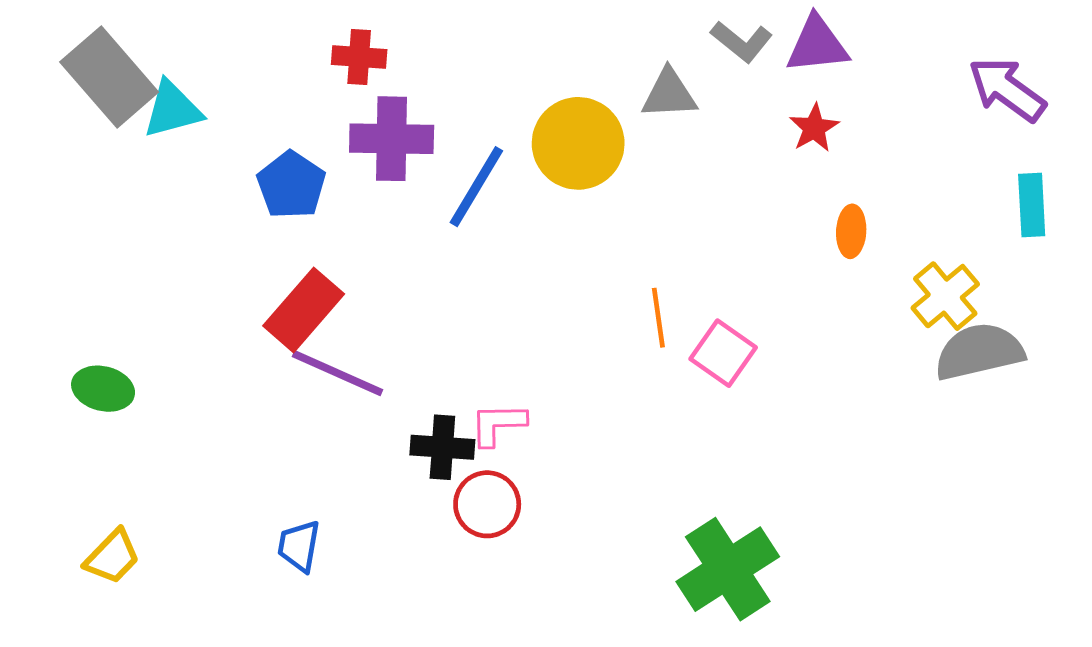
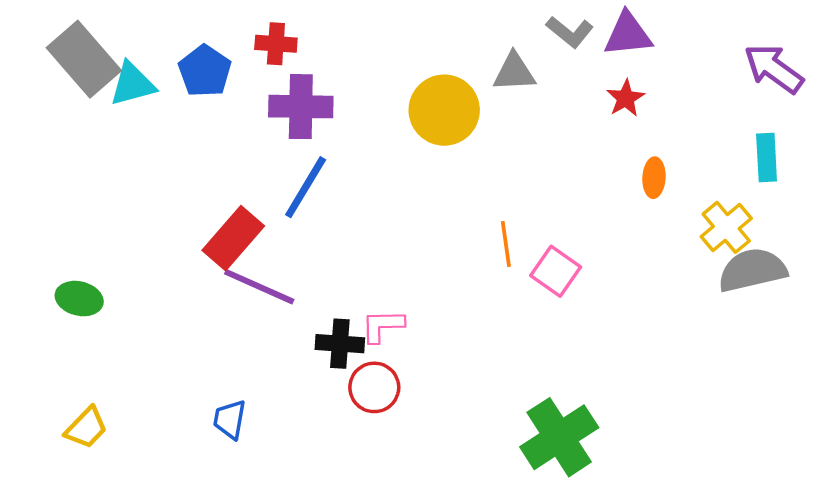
blue pentagon: (291, 185) -> (205, 71), moved
blue line: (476, 187) -> (306, 187), moved
cyan rectangle: (1032, 205) -> (767, 158), moved

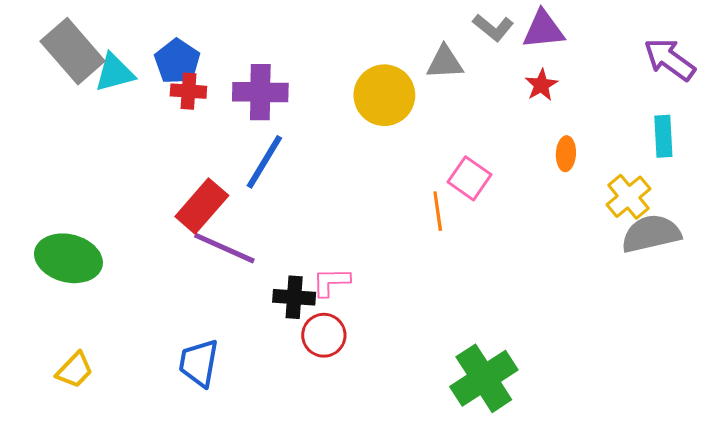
red cross: (276, 44) -> (188, 91), moved
pink square: (556, 271) -> (470, 178), moved
green ellipse: (79, 299) -> (68, 258), size x1.6
blue trapezoid: (230, 419) -> (199, 363), size x1.4

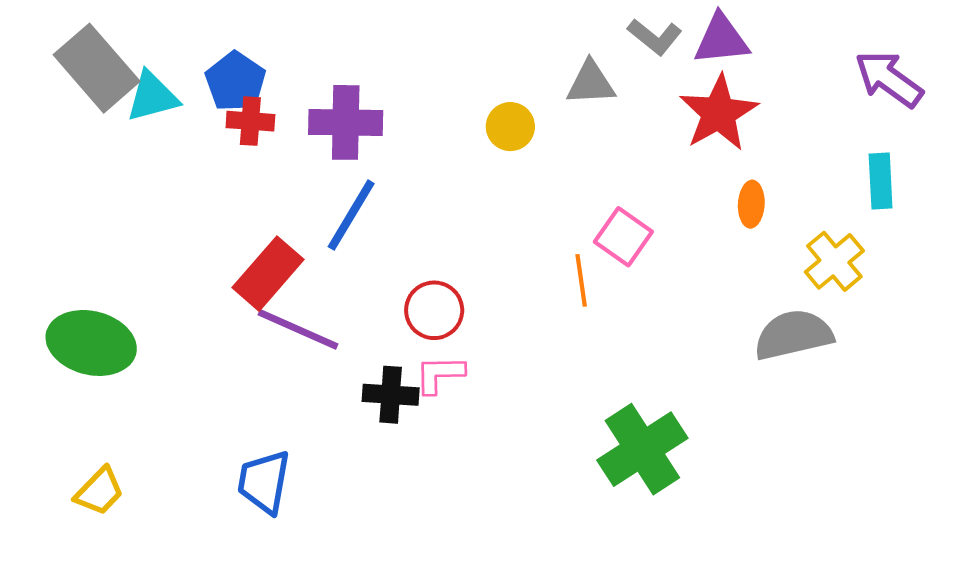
red star: (541, 85) -> (719, 113), size x1.8
yellow circle: (384, 95) -> (510, 127), size x0.6
gray semicircle: (651, 234) -> (793, 335), moved
red circle: (324, 335) -> (434, 310), moved
green cross: (484, 378) -> (642, 449), moved

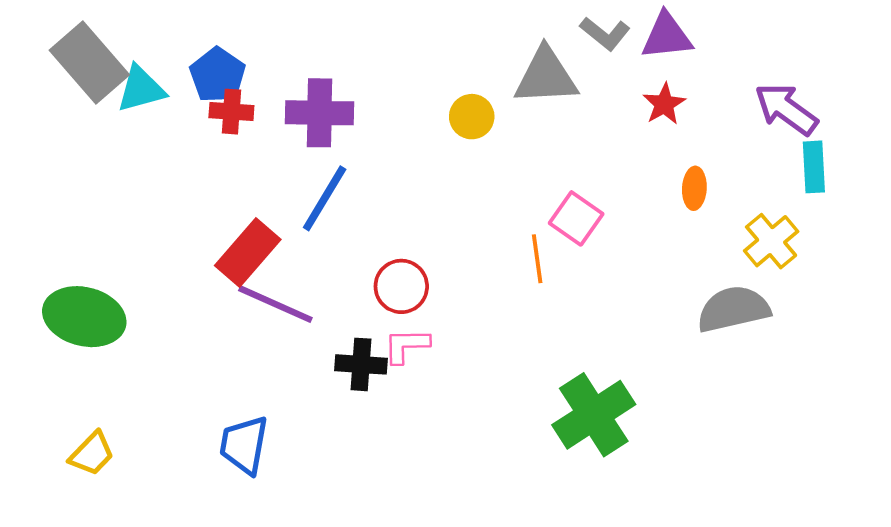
purple arrow: (889, 79) -> (786, 109), moved
gray triangle: (591, 83) -> (546, 76), size x1.4
red star: (719, 113) -> (664, 104), size x0.6

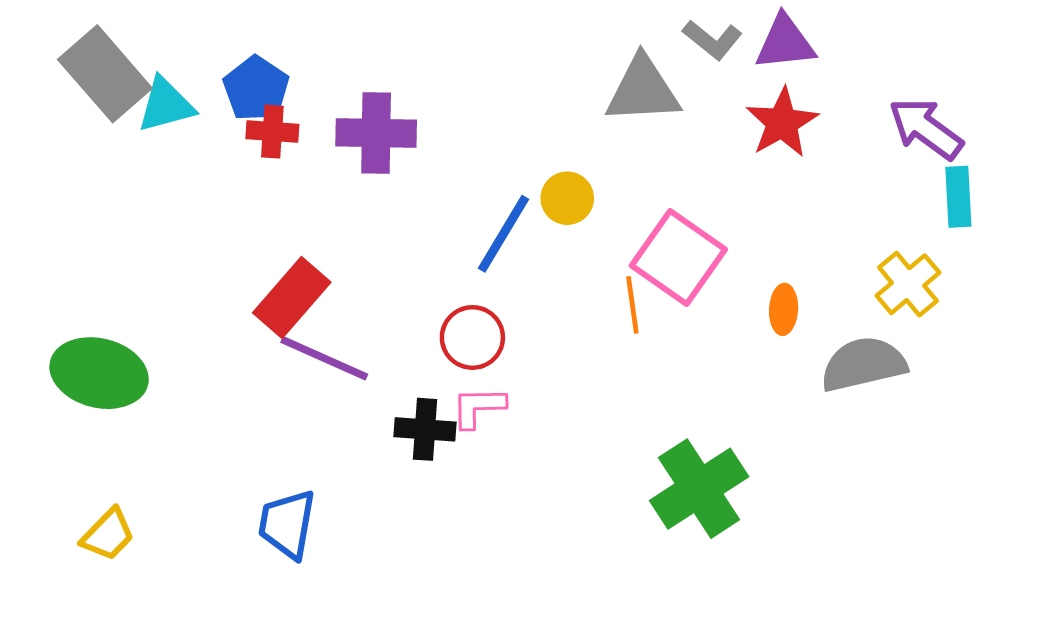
red star: (664, 104) -> (782, 123), size x1.4
yellow circle: (472, 117) -> (567, 198), moved
orange ellipse: (694, 188) -> (784, 309), moved
blue line: (325, 198) -> (504, 234), moved
pink square: (576, 218) -> (678, 257), size x1.5

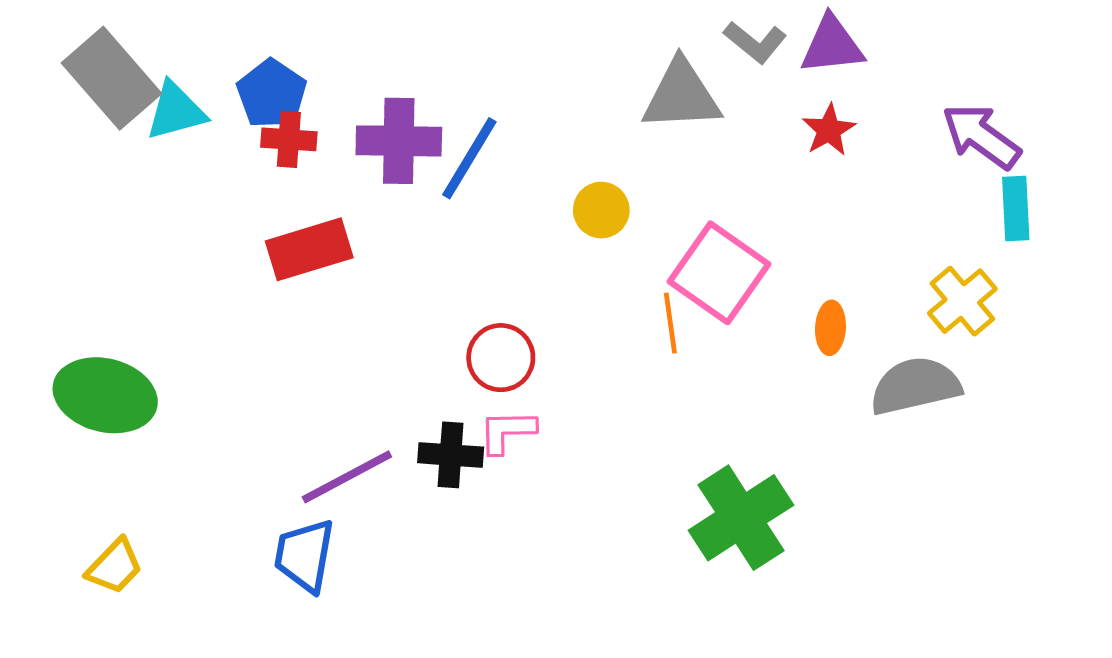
red star: (782, 123) -> (829, 130), size x0.7
blue line: (504, 234) -> (469, 158), moved
red rectangle: (292, 297) -> (309, 249), moved, turned 32
purple line: (324, 358) -> (347, 477), moved, turned -52

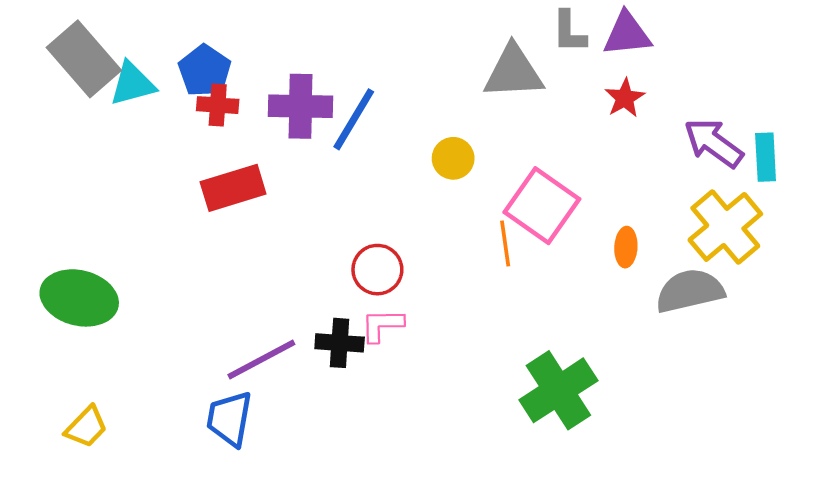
gray L-shape: (755, 42) -> (569, 32), turned 51
purple arrow: (981, 136) -> (713, 143), moved
yellow cross: (962, 301) -> (725, 227), size x1.4

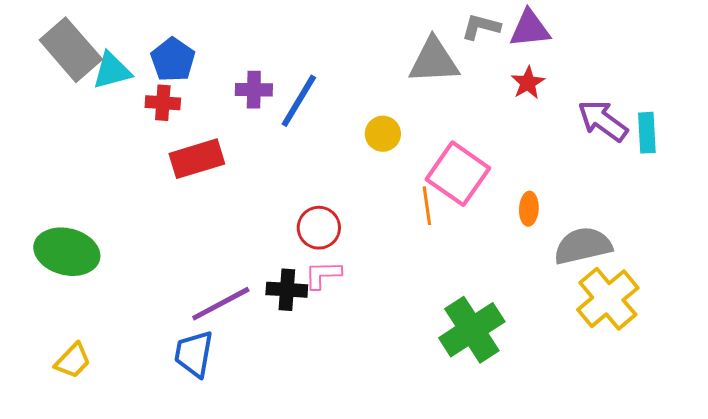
gray L-shape: (569, 32) -> (481, 27), turned 105
red cross: (218, 105) -> (163, 103), moved
purple cross: (300, 106) -> (254, 90), size x0.7
yellow cross: (725, 227) -> (608, 299), moved

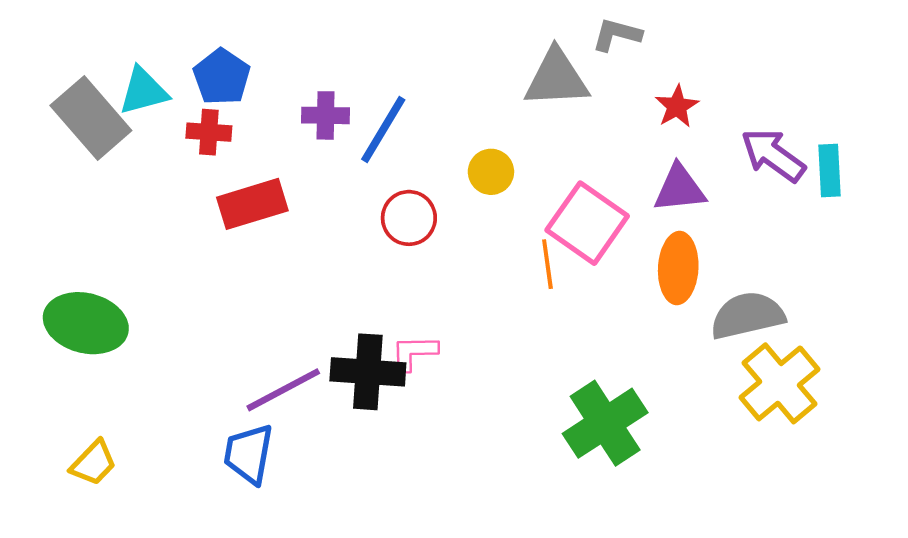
purple triangle: (530, 29) -> (679, 188), moved
gray rectangle: (71, 50) -> (91, 118), moved
orange ellipse: (529, 209) -> (678, 268), size x1.6
red circle: (319, 228) -> (409, 218), moved
black cross: (287, 290) -> (368, 372), size x1.4

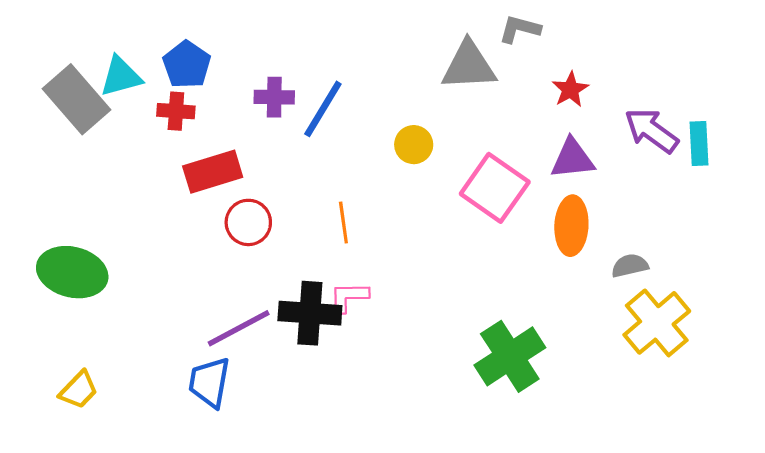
red circle: (409, 218) -> (248, 222), moved
orange line: (547, 264) -> (343, 222), moved
gray semicircle: (747, 315) -> (630, 266), size x0.6

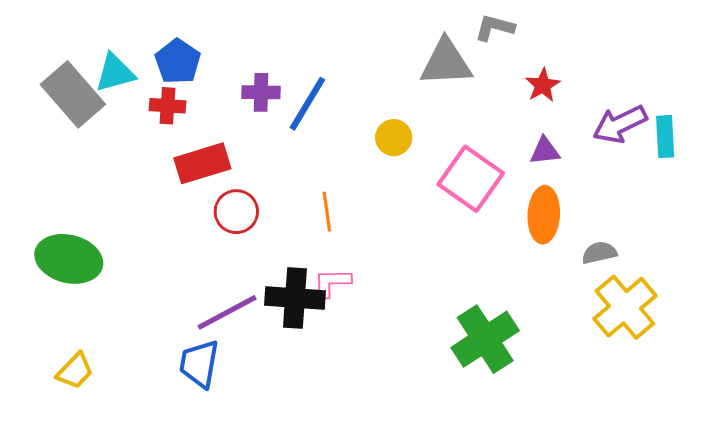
purple arrow: (651, 131) -> (620, 124), turned -62
purple triangle: (573, 159) -> (545, 151), size x0.7

